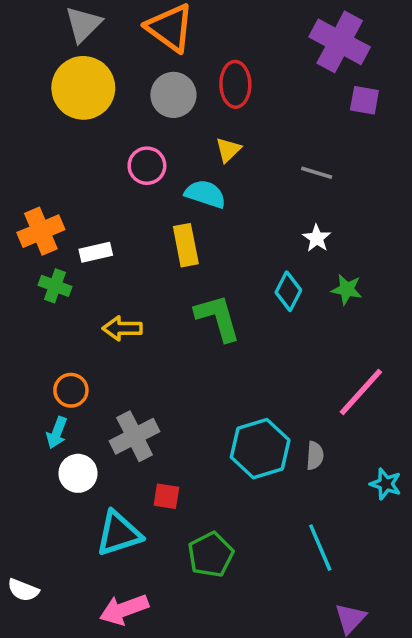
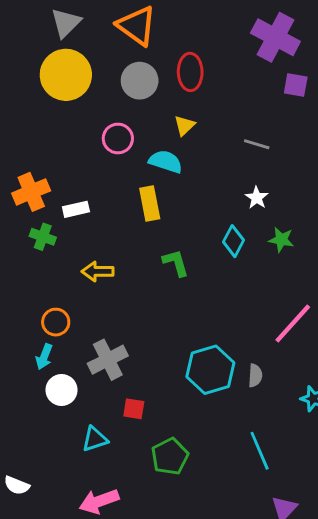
green L-shape: (218, 318) -> (176, 263), size x0.7
cyan triangle: (119, 533) -> (95, 439), size x0.7

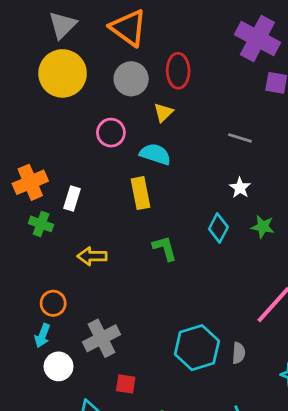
yellow triangle: (184, 125) -> (163, 112), moved
white rectangle: (76, 209) -> (72, 198), turned -60

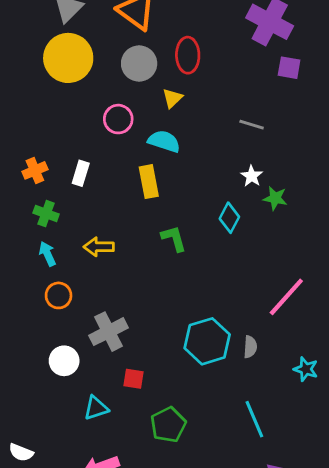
orange cross: (30, 182) -> (35, 170), size x0.7
white rectangle: (72, 198) -> (81, 173), moved
green star: (263, 227) -> (275, 198), moved
cyan arrow: (42, 336) -> (47, 254), moved, turned 135

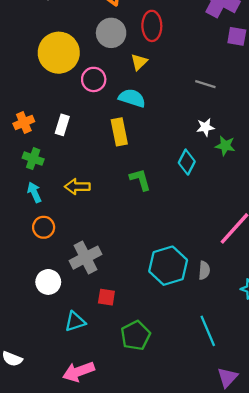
yellow circle: (68, 58) -> (59, 53), moved
white star: (252, 176) -> (205, 127), turned 30

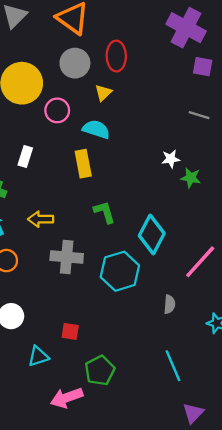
gray line: (205, 84) -> (199, 115), moved
cyan diamond: (187, 162) -> (152, 235), moved, size x1.5
gray cross: (85, 258) -> (67, 257), moved, turned 32
cyan hexagon: (168, 266) -> (120, 271), moved
pink arrow: (79, 372) -> (67, 398), moved

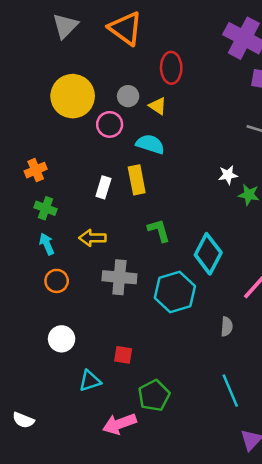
gray circle: (75, 63) -> (128, 96), moved, size x0.7
yellow triangle: (103, 93) -> (158, 106), turned -42
white rectangle: (25, 157) -> (103, 187), moved

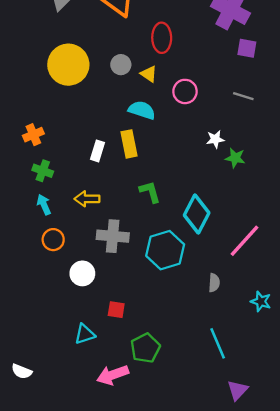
pink circle: (110, 124) -> (185, 91), moved
white circle: (62, 339) -> (82, 273), moved

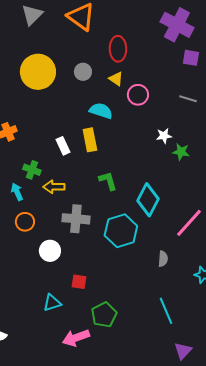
yellow triangle: (149, 74) -> (116, 79), moved
white rectangle: (98, 151) -> (63, 146), turned -42
green cross: (43, 171) -> (32, 170), moved

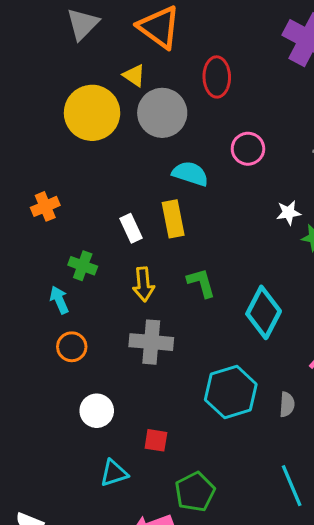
gray circle: (83, 72) -> (162, 113), size x1.8
yellow triangle: (116, 79) -> (134, 75), moved
yellow arrow: (54, 187) -> (143, 284), moved, turned -95
cyan hexagon: (121, 231) -> (231, 392), moved
white circle: (50, 251) -> (97, 411), moved

